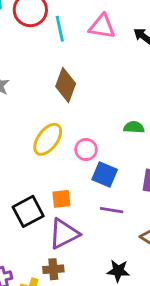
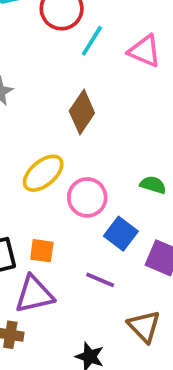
cyan line: (60, 29) -> (92, 41), turned 30
pink circle: (86, 149) -> (87, 197), size x1.4
blue square: (105, 174) -> (121, 234), moved

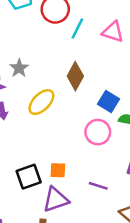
yellow ellipse: (43, 173) -> (41, 102), moved
pink circle: (87, 197) -> (98, 132), moved
blue square: (121, 234) -> (109, 101), moved

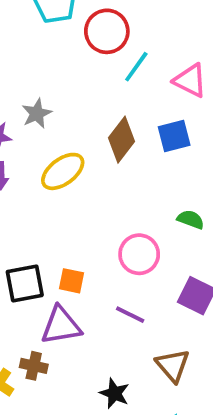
blue square: (109, 101) -> (174, 136), moved, turned 35
pink circle: (98, 132) -> (139, 254), moved

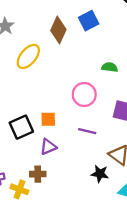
purple triangle: (61, 326) -> (48, 147), size x0.7
black star: (114, 393) -> (100, 174), moved

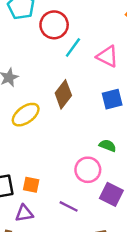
blue square: (89, 21) -> (112, 99), moved
pink circle: (84, 94) -> (88, 170), moved

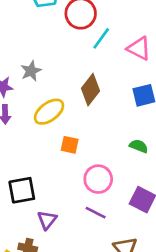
pink circle: (88, 170) -> (98, 179), moved
orange square: (31, 185) -> (70, 145), moved
purple triangle: (24, 213) -> (47, 220), turned -42

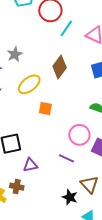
pink circle: (98, 179) -> (79, 135), moved
purple triangle: (47, 220) -> (30, 165), turned 42

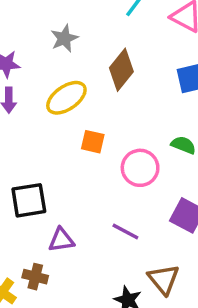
gray star: (15, 54) -> (64, 38), moved
pink circle: (79, 135) -> (140, 168), moved

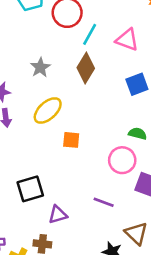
brown diamond: (121, 70) -> (86, 68), moved
pink circle: (140, 168) -> (122, 160), moved

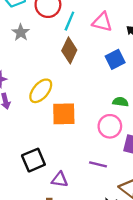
gray star: (40, 67) -> (21, 33), moved
orange square: (71, 140) -> (64, 114), size x1.6
purple triangle: (58, 215) -> (60, 180), turned 30

